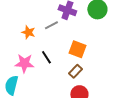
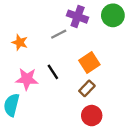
orange star: (28, 32) -> (20, 42), moved
orange square: (77, 49) -> (89, 62), turned 36

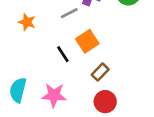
orange square: (89, 62) -> (87, 41), moved
pink star: (27, 79) -> (54, 95), moved

